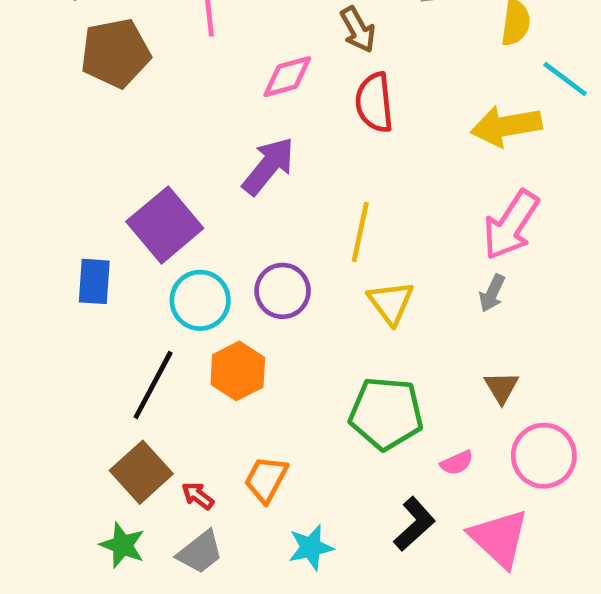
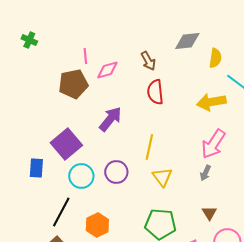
brown pentagon: (115, 53) -> (73, 84), moved
pink diamond: (287, 77) -> (107, 70), moved
orange hexagon: (238, 371) -> (97, 225), moved

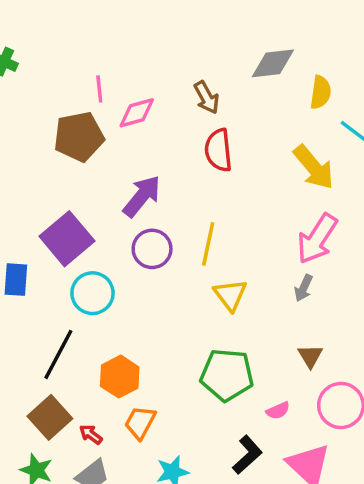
yellow arrow: (211, 102) -> (314, 167), turned -120
purple circle: (116, 172) -> (152, 249), moved

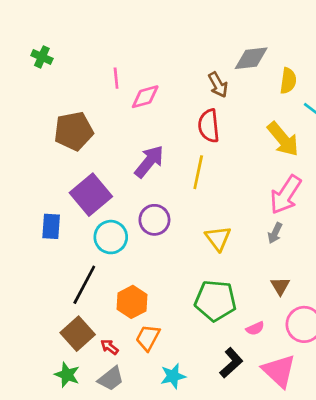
brown arrow: (207, 97) -> (218, 85), moved
brown pentagon: (79, 137) -> (74, 131), moved
yellow line: (208, 244) -> (198, 172), moved
purple circle: (152, 249) -> (154, 220), moved

